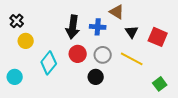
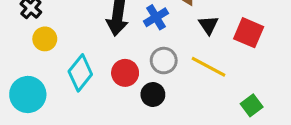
blue cross: (98, 27) -> (156, 17), turned -35
red circle: (78, 54) -> (125, 73), moved
cyan circle: (15, 77) -> (28, 94), size x1.5

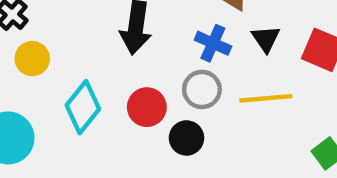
blue cross: (156, 17) -> (213, 43), moved, turned -35
yellow line: (208, 67) -> (266, 98), turned -33

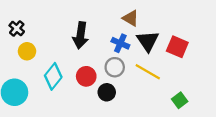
black triangle: (266, 39) -> (148, 41), size x1.5
yellow line: (266, 98) -> (148, 72), turned 35

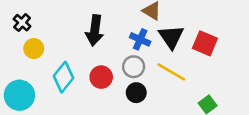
black circle: (107, 92) -> (136, 93), moved

